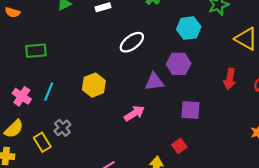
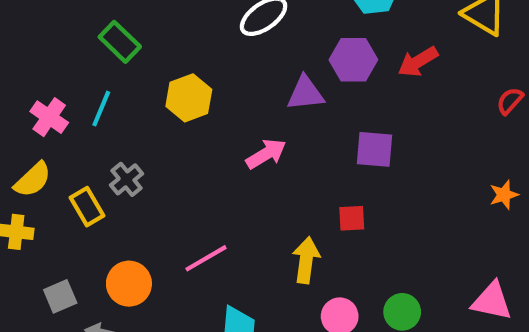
green rectangle: (36, 51) -> (120, 42), moved, turned 48
red arrow: (230, 79) -> (418, 62), moved, turned 48
red square: (179, 146) -> (352, 218), turned 32

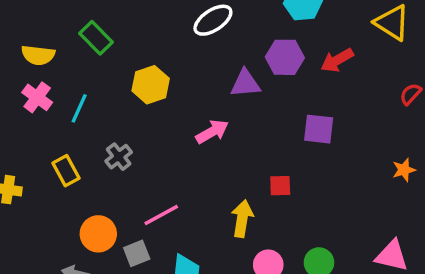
cyan line: (101, 109) -> (79, 108), moved
purple square: (374, 149) -> (319, 129), moved
gray cross: (127, 179) -> (119, 157), moved
yellow semicircle: (33, 180) -> (38, 55), moved, turned 48
gray square: (60, 296) -> (137, 253), moved

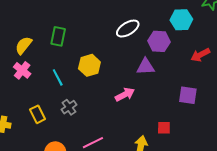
green rectangle: (96, 38) -> (58, 36), turned 54
yellow semicircle: (38, 55) -> (24, 45), turned 120
purple hexagon: (285, 57) -> (159, 41), moved
cyan line: (79, 108) -> (58, 77), moved, turned -54

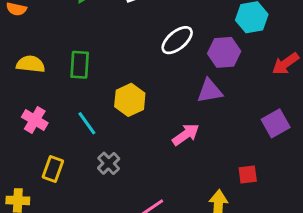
yellow semicircle: (24, 45) -> (31, 64), moved, turned 66
purple square: (188, 95) -> (276, 123), turned -30
yellow rectangle: (37, 114) -> (53, 169), moved, turned 54

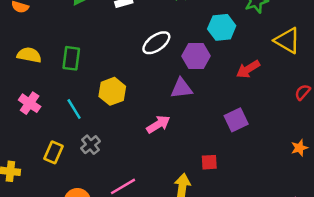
yellow rectangle: (53, 169) -> (53, 152), moved

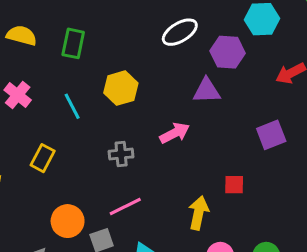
gray cross: (90, 145) -> (121, 154), moved, turned 30

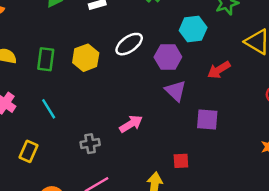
yellow hexagon: (121, 88) -> (86, 58), moved
purple triangle: (207, 91) -> (175, 91), moved, turned 50
purple square: (271, 135) -> (207, 120), turned 30

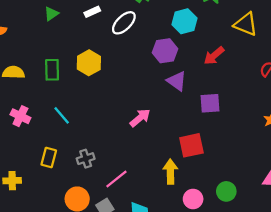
white ellipse: (129, 44) -> (124, 23), moved
gray cross: (90, 144) -> (86, 159), moved
red square: (181, 161) -> (191, 145), size x1.6

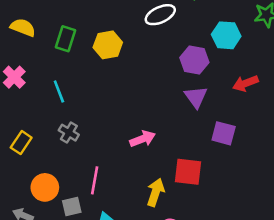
pink arrow: (140, 118) -> (143, 139), moved
yellow rectangle: (49, 158) -> (21, 143), moved
gray cross: (86, 159) -> (69, 133), moved, turned 30
pink line: (116, 179) -> (95, 180), turned -60

